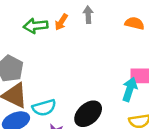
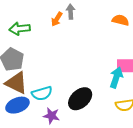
gray arrow: (88, 15) -> (71, 12), moved
green arrow: (36, 26) -> (20, 29), moved

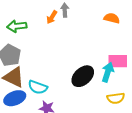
cyan semicircle: (42, 93) -> (38, 87), turned 36
black ellipse: (80, 99) -> (83, 76), moved

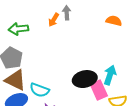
pink rectangle: (118, 61) -> (99, 90), moved, turned 66
black ellipse: (83, 76) -> (85, 79), turned 30

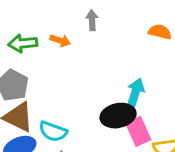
orange arrow: (54, 20) -> (60, 40), moved, turned -104
cyan arrow: (110, 75) -> (135, 92), moved

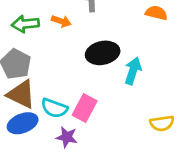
black ellipse: (118, 116) -> (103, 53), moved
pink rectangle: (138, 131) -> (85, 108), moved, turned 52

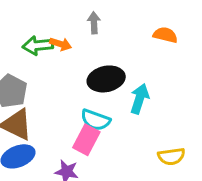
green arrow: (25, 24) -> (38, 46), moved
cyan semicircle: (54, 108) -> (95, 120), moved

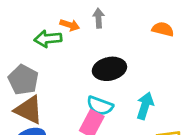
orange arrow: (61, 44) -> (70, 25), moved
cyan arrow: (140, 99) -> (145, 106), moved

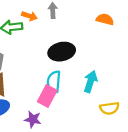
cyan semicircle: (100, 106) -> (54, 82), turned 75

